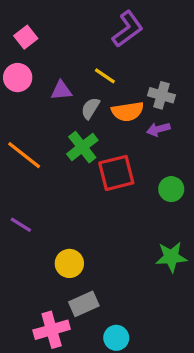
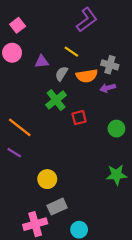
orange line: (24, 155) -> (20, 127), moved
red square: (116, 173) -> (79, 118), size x0.6

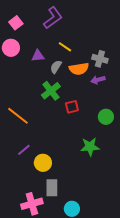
purple L-shape: (87, 20) -> (53, 18), moved
purple line: (14, 153) -> (24, 150), moved, turned -72
green star: (116, 175) -> (90, 147), moved
gray rectangle: (57, 207) -> (52, 188), turned -66

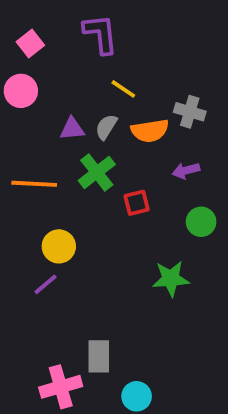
purple L-shape: (53, 18) -> (101, 34), turned -60
purple triangle: (38, 56) -> (72, 129), moved
purple arrow: (98, 80) -> (186, 171), moved
orange line: (18, 116) -> (34, 184), moved, turned -35
yellow circle: (43, 163) -> (59, 246), moved

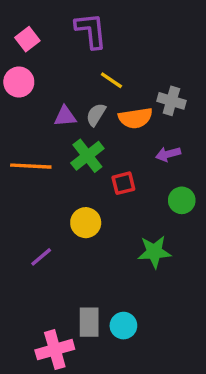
yellow circle: (59, 246) -> (86, 223), moved
cyan circle: (137, 396) -> (123, 326), moved

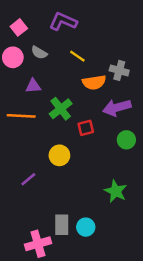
purple L-shape: (91, 31) -> (63, 21), turned -60
gray semicircle: (96, 115) -> (39, 53), moved, turned -91
purple triangle: (65, 116) -> (33, 86), moved
purple arrow: (168, 154) -> (117, 108), size x1.6
green star: (154, 252) -> (116, 191), moved, turned 30

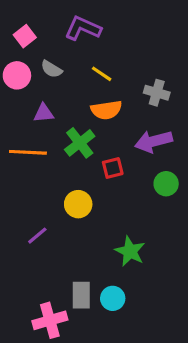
orange semicircle: (94, 82) -> (106, 110), moved
green star: (116, 191) -> (130, 251), moved

